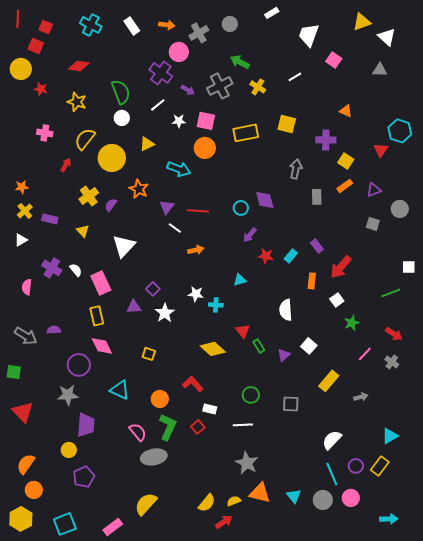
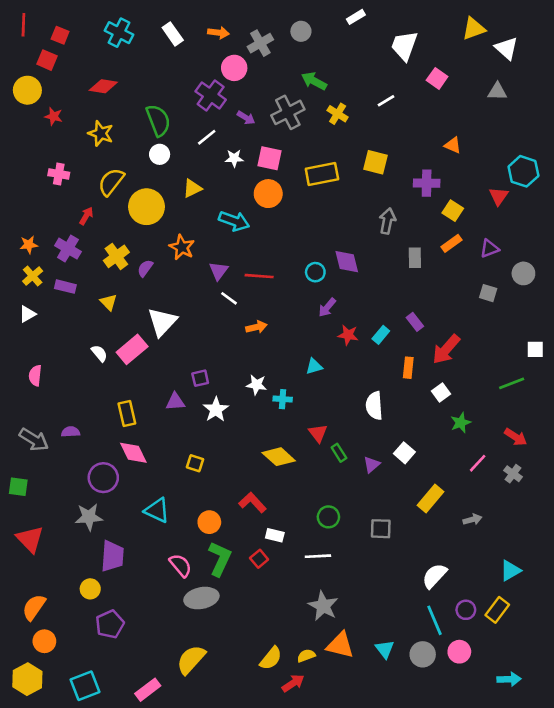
purple cross: (52, 268) -> (68, 249), moved
pink rectangle: (101, 283) -> (132, 349), moved, turned 75
purple square: (153, 289) -> (200, 378), turned 32

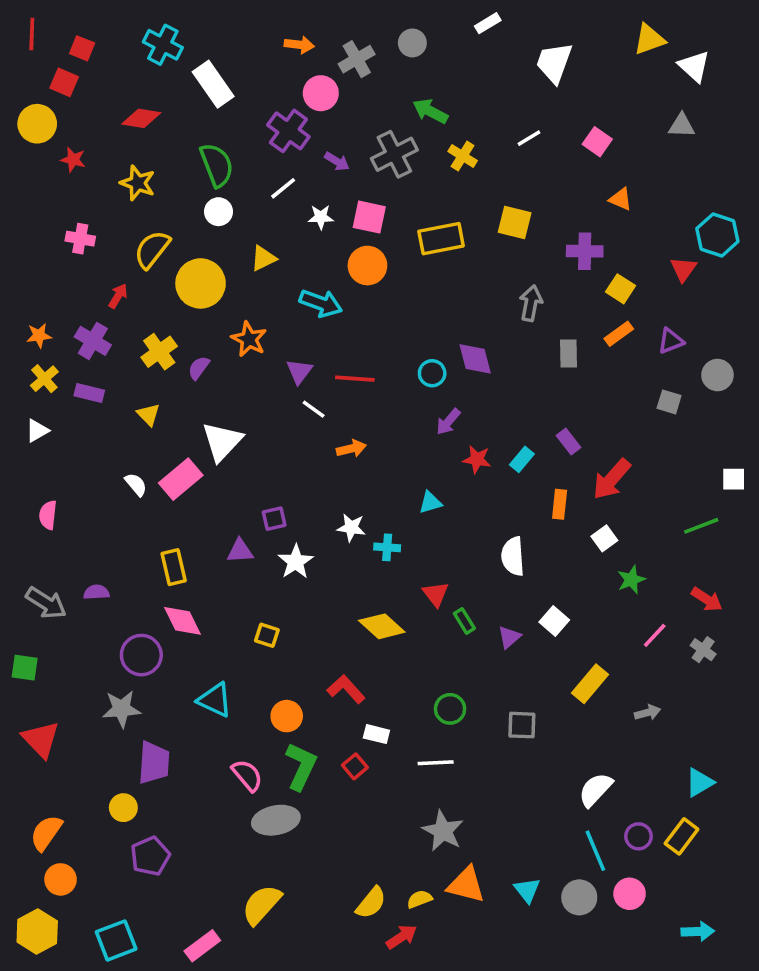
white rectangle: (173, 34) -> (213, 84), moved, size x1.4
pink square: (437, 78) -> (597, 142), moved

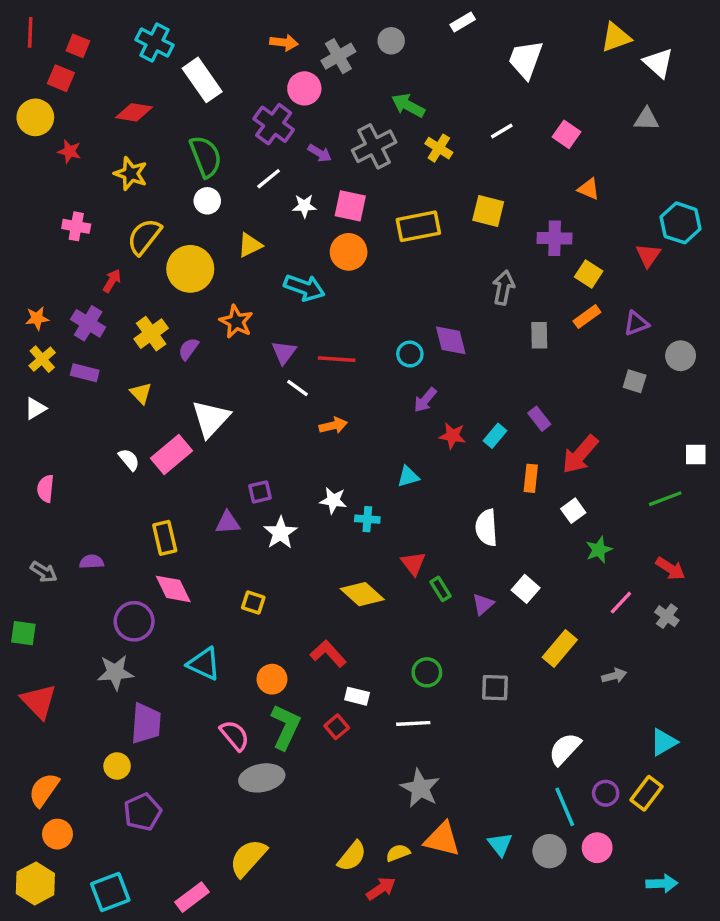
gray arrow: (46, 603) -> (44, 572), size x0.7

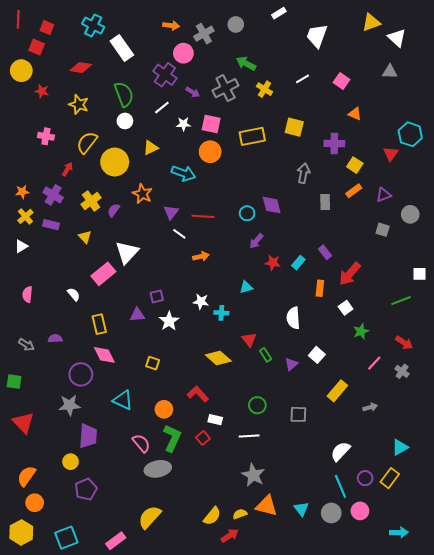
white semicircle: (129, 460) -> (74, 294), moved

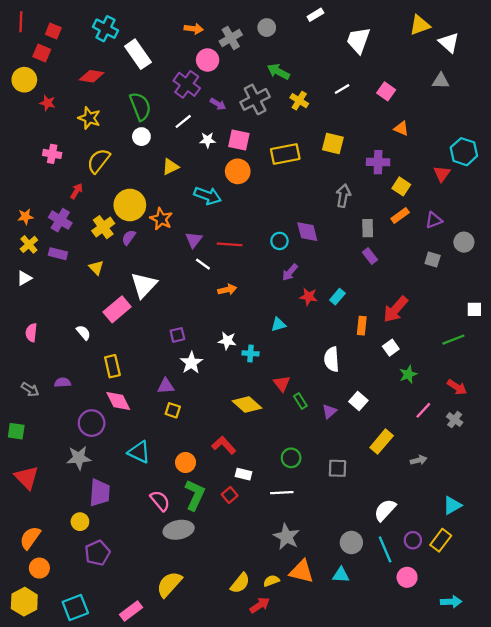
yellow circle: (115, 162) -> (130, 205), moved
purple rectangle: (325, 252) -> (370, 256), moved
purple triangle: (137, 315) -> (166, 386), moved
cyan triangle: (301, 509) -> (341, 575), turned -49
gray circle: (331, 513) -> (351, 543), moved

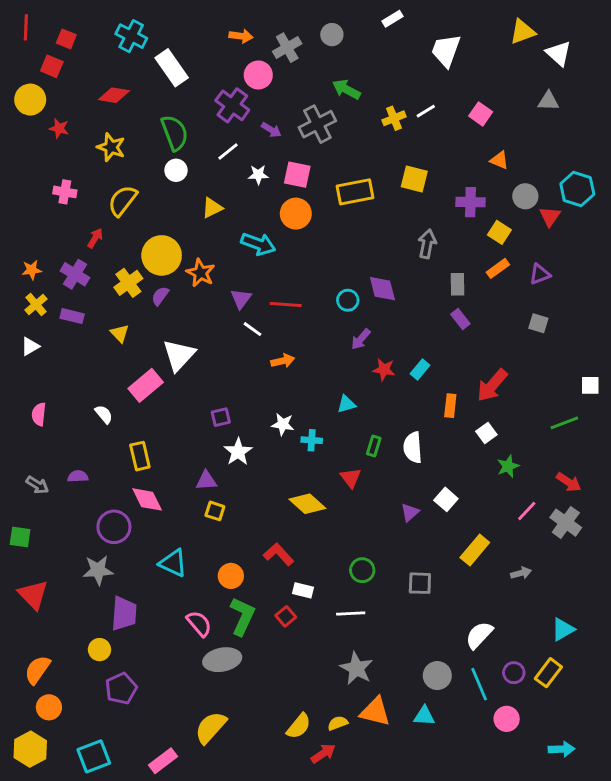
yellow cross: (299, 101) -> (394, 118), moved, turned 36
gray circle: (464, 242) -> (525, 196), moved
green rectangle: (300, 401) -> (374, 446), moved, turned 49
gray cross: (455, 420) -> (566, 523), size x1.5

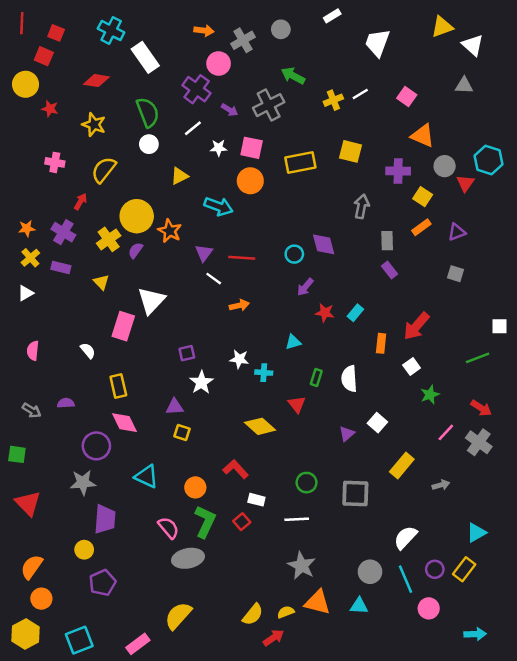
orange triangle: (499, 160) -> (423, 136), size x1.5
pink rectangle: (146, 385) -> (123, 326), turned -32
gray square: (420, 583) -> (355, 494), size x1.4

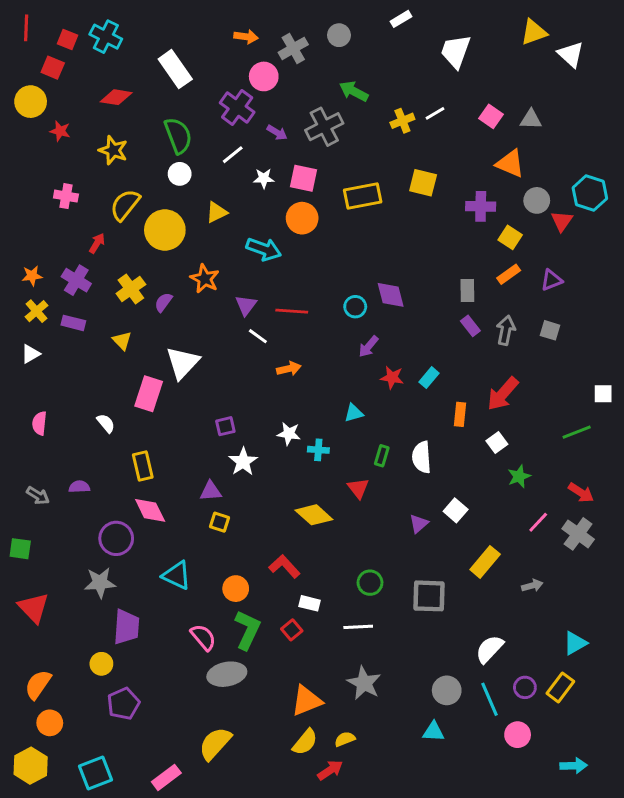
cyan cross: (111, 31) -> (106, 37), moved
gray triangle: (464, 85) -> (531, 119), moved
gray arrow: (361, 206) -> (506, 330), moved
yellow circle: (137, 216) -> (165, 230), moved
orange triangle: (317, 602) -> (307, 701), moved, turned -36

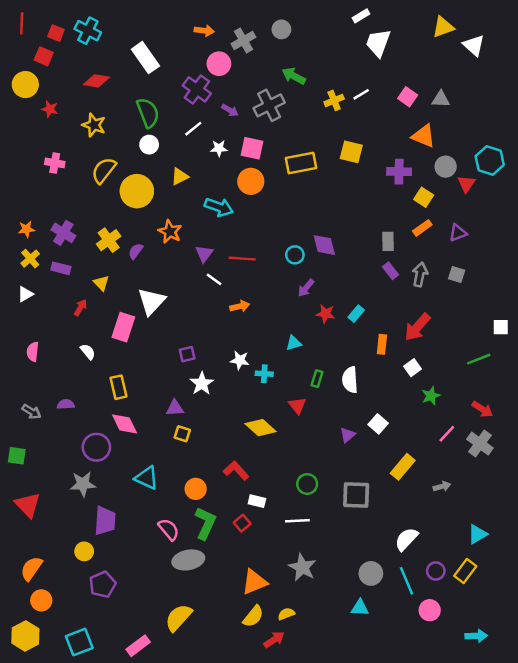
white rectangle: (401, 19) -> (361, 16), moved
red arrow: (97, 243) -> (80, 308), moved

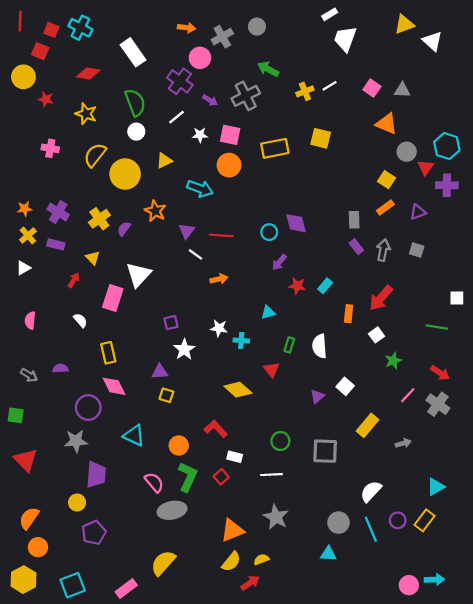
purple cross: (399, 172) -> (447, 185), moved
green line: (479, 359) -> (437, 327), turned 30
pink circle: (430, 610) -> (409, 585), moved

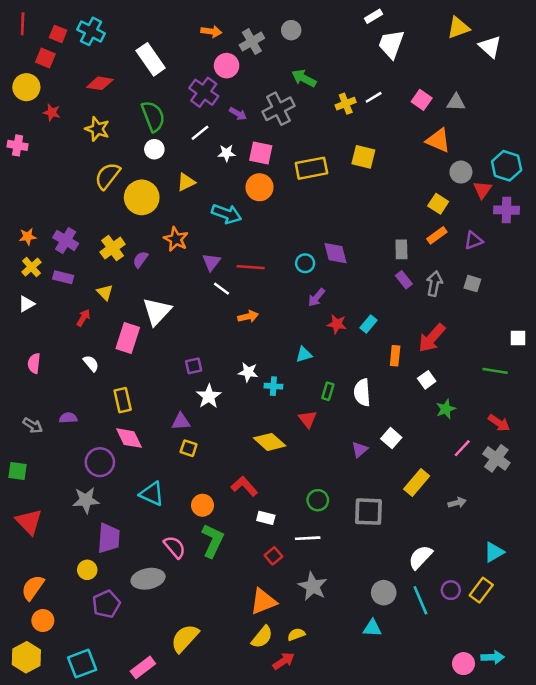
pink cross: (50, 148) -> (18, 145), moved
red square: (221, 477) -> (273, 556), moved
gray ellipse: (172, 510) -> (148, 579), moved

